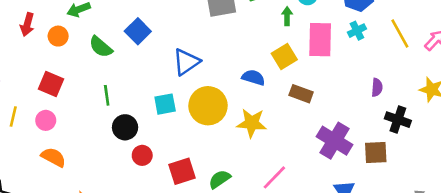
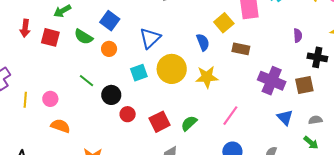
orange circle: (58, 36) -> (109, 49), moved
blue semicircle: (253, 77) -> (203, 42), turned 60
red square: (51, 84) -> (50, 37), moved
green line: (107, 95) -> (86, 81), moved, turned -35

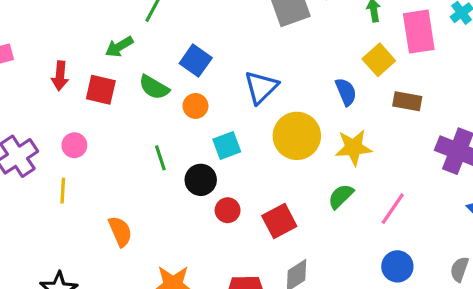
cyan square: (139, 73) -> (227, 145), moved
green line: (86, 81) -> (160, 158), turned 35
pink circle: (50, 99) -> (74, 145), moved
green semicircle: (189, 123) -> (341, 196), moved
orange semicircle: (60, 126) -> (120, 231), turned 48

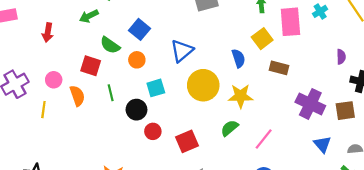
red square: (101, 90) -> (91, 66), moved
orange semicircle: (120, 231) -> (77, 96), moved

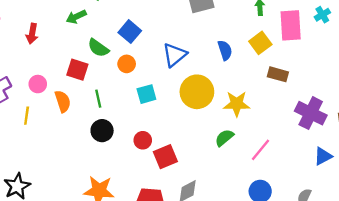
blue semicircle: (238, 58) -> (225, 50), moved
black circle: (136, 110) -> (102, 131), moved
red square: (187, 141) -> (165, 157), moved
blue triangle: (322, 144) -> (323, 156), turned 42

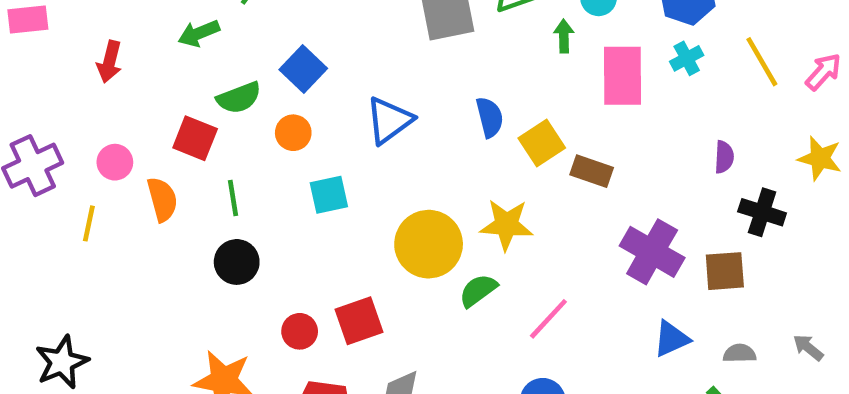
yellow square: (260, 43) -> (542, 143), moved
green semicircle: (98, 48) -> (239, 98), turned -60
yellow circle: (197, 92) -> (429, 244), moved
red circle: (143, 140) -> (300, 331), moved

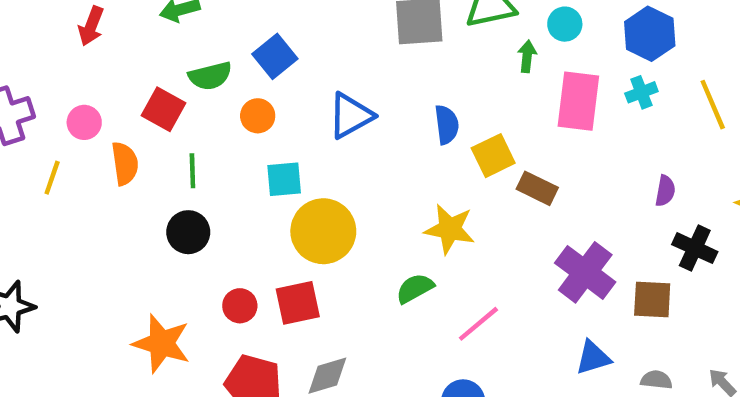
yellow circle: (429, 244) -> (323, 231), moved

